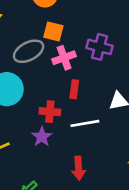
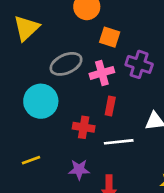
orange square: (53, 32) -> (110, 37), moved
purple star: (42, 137) -> (79, 170), moved, turned 30

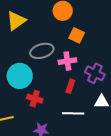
purple cross: (139, 64) -> (95, 73), moved
red cross: (84, 127) -> (35, 99), moved

